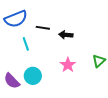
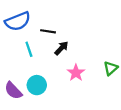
black arrow: (66, 35) -> (61, 48), moved, turned 128

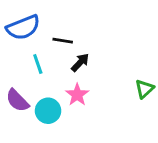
pink star: (76, 73) -> (77, 95), moved
purple semicircle: (13, 91) -> (17, 101), moved

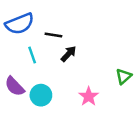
pink star: (77, 95) -> (89, 96), moved

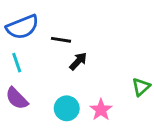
cyan line: (32, 55) -> (17, 63), moved
cyan circle: (41, 95) -> (67, 108), moved

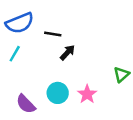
cyan line: (17, 63) -> (15, 54), turned 49
purple semicircle: (17, 98) -> (26, 104), moved

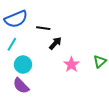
cyan circle: (58, 93) -> (23, 65), moved
pink star: (87, 94) -> (71, 65), moved

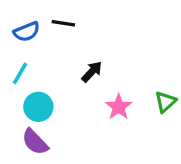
blue semicircle: (16, 19) -> (27, 32), size x0.7
black line: (43, 28) -> (63, 23), moved

